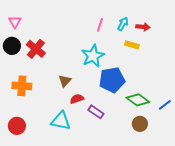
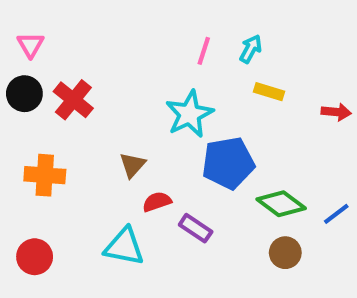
red arrow: (143, 27) -> (336, 112), moved

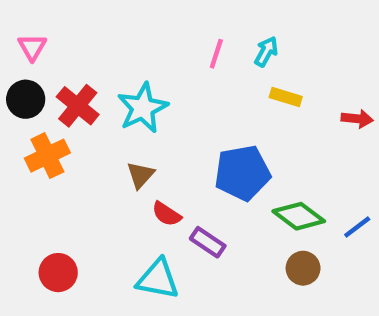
cyan star: (189, 114) -> (143, 108), moved
orange cross: (45, 175) -> (47, 156), moved, turned -30
red semicircle: (157, 202) -> (167, 214), turned -128
cyan triangle: (124, 247) -> (158, 279), moved
red circle: (35, 257) -> (58, 273), moved

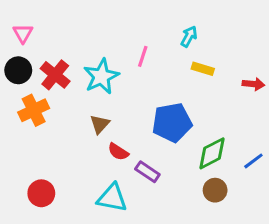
pink line: (216, 54) -> (143, 56), moved
green diamond: (299, 216) -> (212, 153), turned -64

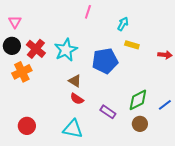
pink line: (143, 56) -> (88, 12), moved
blue pentagon: (172, 123) -> (105, 61), moved
brown triangle: (100, 124) -> (75, 81), moved, turned -40
purple rectangle: (147, 172) -> (108, 112), moved

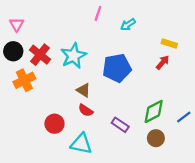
cyan arrow: (123, 24) -> (128, 25), moved, turned -152
yellow rectangle: (132, 45) -> (169, 43), moved
red arrow: (165, 55) -> (163, 62), moved, turned -56
red circle: (27, 126) -> (54, 124), moved

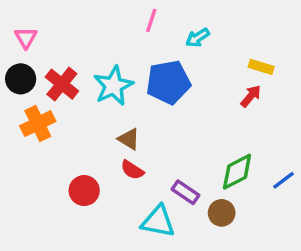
blue pentagon: (117, 68) -> (168, 82), moved
brown circle: (156, 138) -> (222, 213), moved
cyan triangle: (81, 144) -> (158, 221), moved

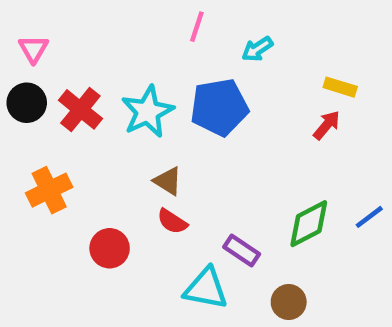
orange cross: (38, 124) -> (49, 190), moved
blue line: (283, 180) -> (369, 217), moved
brown circle: (222, 213) -> (289, 302), moved

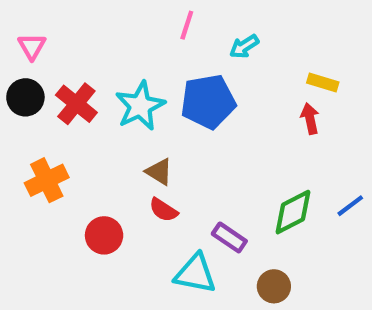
red arrow: (327, 125) -> (310, 119), turned -52

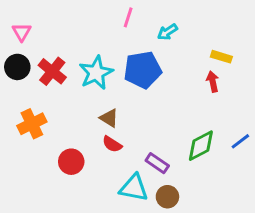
brown circle: (274, 286) -> (167, 197), moved

